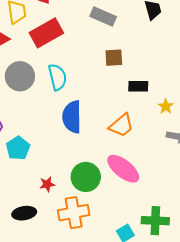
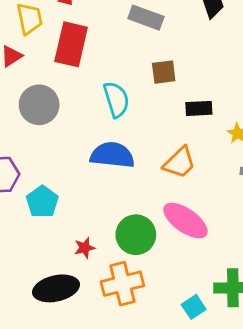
red rectangle: (46, 33) -> (71, 44), turned -44
cyan semicircle: (57, 77) -> (116, 100), moved
blue semicircle: (72, 117) -> (112, 155), turned 100
black ellipse: (24, 213) -> (56, 288), size x1.4

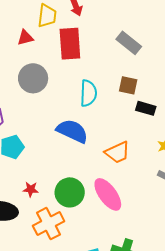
red rectangle: (71, 44) -> (70, 44), turned -36
black rectangle: (199, 108) -> (146, 108), moved
orange cross: (122, 284) -> (49, 224), turned -32

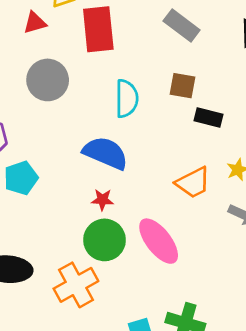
orange trapezoid: (117, 152) -> (193, 183), moved
red star: (31, 189) -> (102, 200), moved

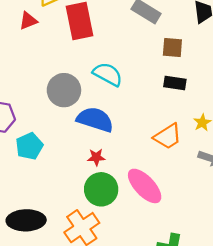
gray circle: (48, 80) -> (64, 90), moved
brown square: (183, 86) -> (172, 47), moved
cyan semicircle: (127, 99) -> (108, 74), turned -56

